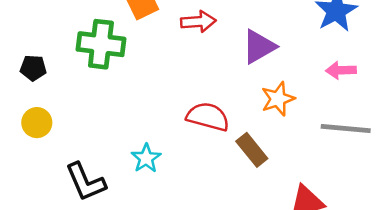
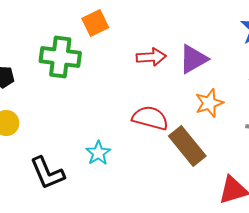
red arrow: (198, 22) -> (151, 57), moved
brown rectangle: (252, 150) -> (187, 146), size x1.4

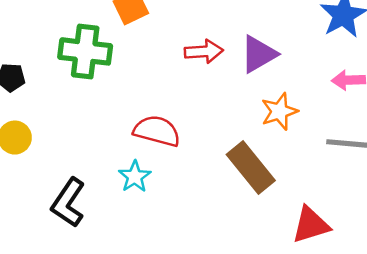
red semicircle: (150, 118) -> (157, 131), moved
black L-shape: (47, 173) -> (68, 203), turned 57

